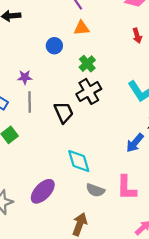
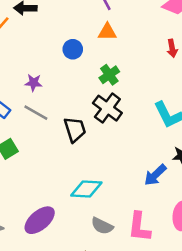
black cross: (89, 91) -> (107, 108), turned -30
gray line: (30, 102) -> (36, 113), turned -66
cyan diamond: (79, 161) -> (86, 189), turned -76

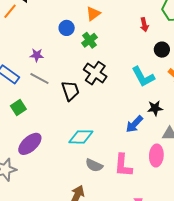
orange triangle: (107, 32) -> (93, 14), turned -35
green cross: (109, 75) -> (89, 40), moved
purple ellipse: (40, 220) -> (30, 144), moved

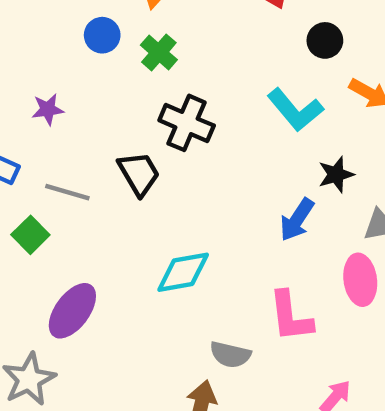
gray line: (39, 79) -> (67, 192), moved
gray semicircle: (94, 165) -> (230, 355), moved

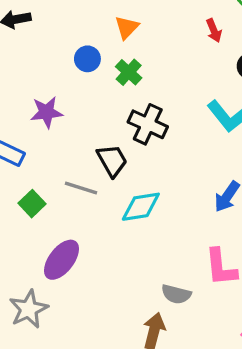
purple star: (48, 109) -> (47, 112), size x1.4
gray line: (67, 192) -> (81, 188), moved
cyan diamond: (183, 272) -> (141, 207), moved

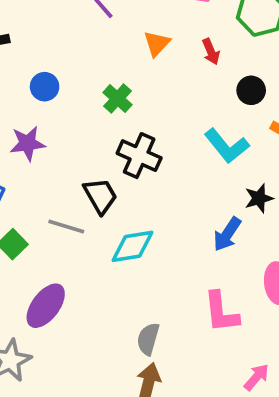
orange triangle: (127, 27) -> (157, 43), moved
blue circle: (87, 59) -> (45, 87), moved
gray semicircle: (176, 294) -> (148, 339), moved, turned 92

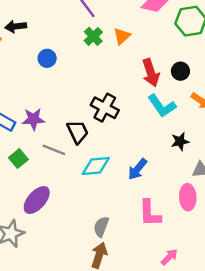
red arrow: (211, 52) -> (151, 73), moved, size x1.6
green cross: (117, 99) -> (93, 36), moved
purple star: (28, 143) -> (33, 119), moved
blue arrow: (227, 234) -> (137, 169), moved

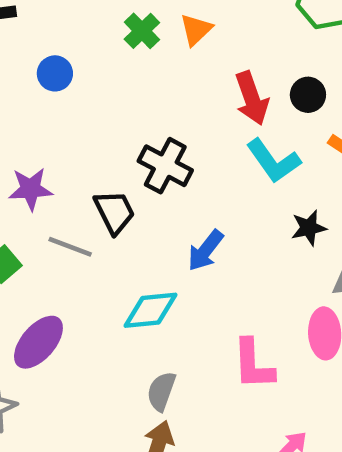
cyan diamond: (96, 166) -> (150, 310), moved
blue arrow: (137, 169) -> (206, 250), moved

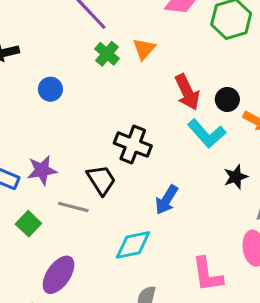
black circle: (308, 95) -> (227, 99), moved

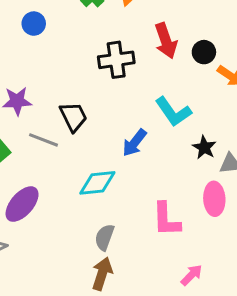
cyan L-shape: (207, 133) -> (173, 112), moved
black cross: (133, 145) -> (116, 60), moved, turned -36
black star: (236, 177) -> (204, 148), moved, turned -30

